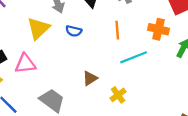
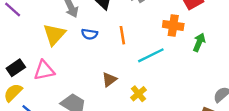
orange line: (117, 30) -> (122, 35), moved

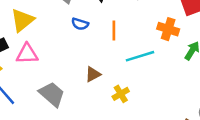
yellow triangle: (54, 34) -> (22, 20), moved

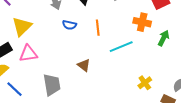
brown triangle: (93, 74) -> (84, 65), turned -48
gray trapezoid: (52, 94) -> (52, 85), turned 45
yellow cross: (121, 94) -> (145, 83), moved

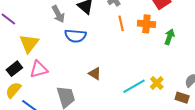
blue semicircle: (69, 25) -> (75, 36), size x1.5
orange line: (98, 28) -> (121, 23), moved
cyan line: (121, 47) -> (134, 86), moved

